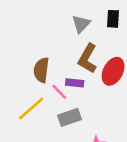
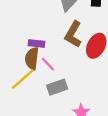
brown semicircle: (41, 70) -> (32, 58), moved
purple rectangle: (75, 83) -> (36, 43), moved

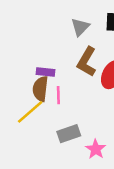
pink line: (48, 64) -> (58, 95), turned 42
gray rectangle: (57, 87) -> (69, 134), moved

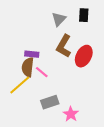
pink line: (58, 95) -> (42, 72), turned -48

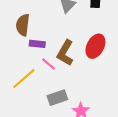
brown L-shape: (64, 46) -> (65, 53), moved
brown semicircle: (28, 67) -> (23, 25), moved

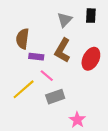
brown L-shape: (65, 53) -> (63, 50), moved
gray rectangle: (57, 98) -> (55, 97), moved

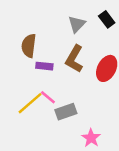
black rectangle: (91, 16) -> (107, 19), turned -40
pink line: (47, 76) -> (48, 97), moved

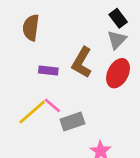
gray triangle: (77, 24) -> (117, 40), moved
brown semicircle: (29, 46) -> (31, 28), moved

